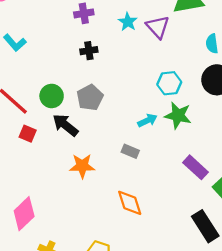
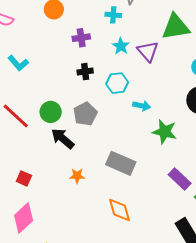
cyan hexagon: (169, 83) -> (117, 83), moved
cyan arrow: (147, 120) -> (142, 106), moved, turned 36
red square: (28, 134) -> (24, 178), moved
gray rectangle: (130, 151) -> (121, 163), size x1.8
orange star: (82, 166) -> (77, 176), size x0.7

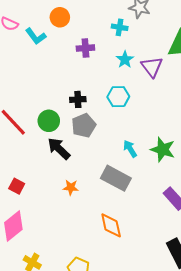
cyan L-shape: (18, 63) -> (36, 36), moved
black cross: (85, 72) -> (78, 99), moved
cyan arrow: (142, 106) -> (130, 149), moved, turned -138

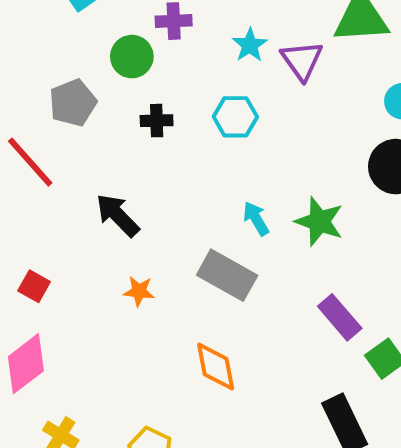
green circle: (49, 121) -> (132, 57), moved
gray pentagon: (84, 125) -> (73, 103), moved

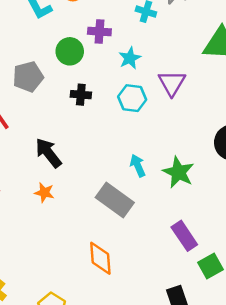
cyan star: (250, 45) -> (130, 58), moved
purple triangle: (302, 60) -> (172, 83), moved
orange star: (139, 291) -> (44, 193), moved

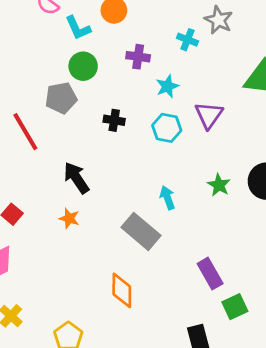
green circle: (70, 51) -> (83, 66), moved
green star: (178, 172) -> (219, 185), moved, size x0.7

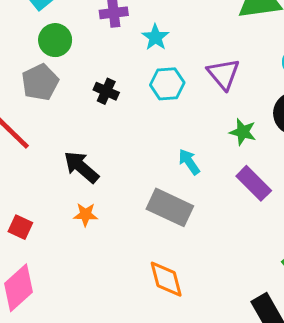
purple triangle: (209, 115) -> (223, 74), moved
black cross: (114, 120) -> (106, 91), turned 30
purple rectangle: (210, 274) -> (254, 183), moved

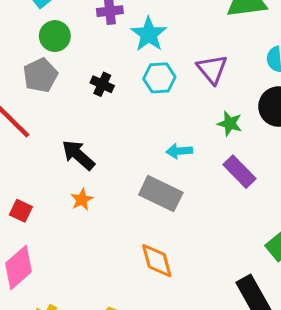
cyan star: (155, 37) -> (149, 34), size x1.4
cyan arrow: (189, 162) -> (179, 151), turned -60
orange star: (85, 215) -> (82, 200), turned -30

